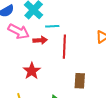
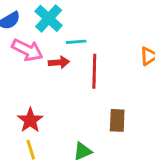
red star: (32, 71) -> (30, 120), moved

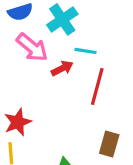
red arrow: (59, 62) -> (62, 68), turned -36

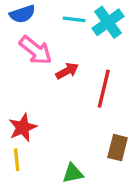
cyan cross: (62, 19) -> (108, 22), moved
cyan line: (85, 51) -> (74, 19), moved

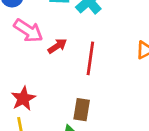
brown rectangle: (118, 148) -> (82, 110), moved

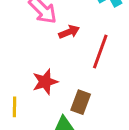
red star: (23, 99) -> (45, 82), moved

